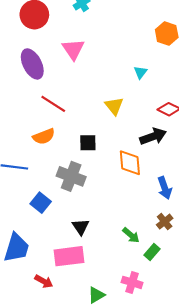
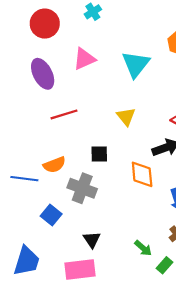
pink triangle: (73, 49) -> (84, 59), turned 40
cyan triangle: (140, 72) -> (136, 64), moved, size x2.0
red line: (53, 104) -> (64, 114), turned -50
orange semicircle: (44, 136) -> (54, 165), moved

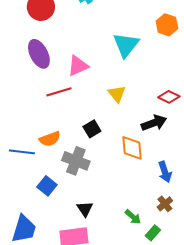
pink triangle: (84, 59) -> (78, 66), moved
black square: (99, 154) -> (92, 129), turned -30

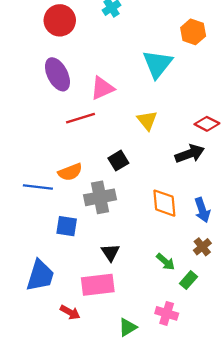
orange hexagon: (167, 25) -> (193, 32), moved
orange diamond: (132, 148) -> (164, 203), moved
gray cross: (76, 161) -> (100, 197), turned -32
blue square: (47, 186) -> (67, 226), turned -30

